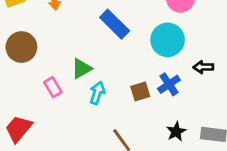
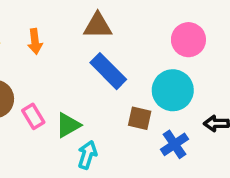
pink rectangle: (53, 87) -> (33, 116), moved
brown square: (140, 91) -> (140, 118), moved, turned 30

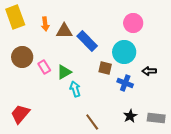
brown triangle: (98, 26) -> (64, 31), moved
blue cross: (175, 144) -> (125, 83), turned -35
cyan arrow: (87, 155) -> (75, 89), turned -35

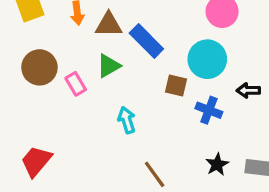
green triangle: (64, 72) -> (109, 66), moved

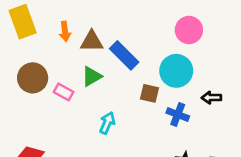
pink rectangle: (76, 84) -> (64, 92), turned -30
cyan arrow: (127, 120) -> (107, 123), turned 40

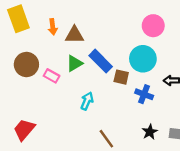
blue rectangle: (124, 55) -> (101, 61), moved

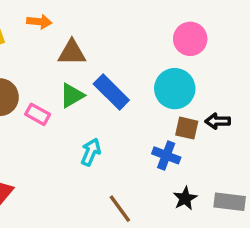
orange arrow: (53, 27) -> (39, 22), moved, turned -77
brown square: (121, 77) -> (187, 128), moved
blue cross: (144, 94) -> (166, 155), moved

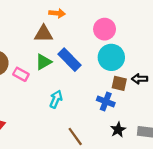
orange arrow: (39, 22) -> (57, 13), moved
pink circle: (190, 39) -> (105, 29), moved

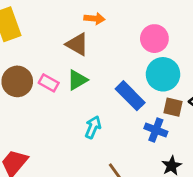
brown triangle: (44, 34) -> (77, 44), turned 30
blue rectangle: (69, 60) -> (130, 96), moved
pink rectangle: (21, 74) -> (49, 83), moved

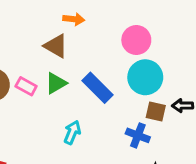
blue rectangle: (130, 96) -> (98, 88), moved

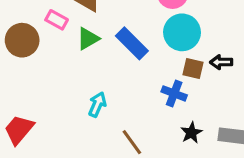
pink rectangle: (26, 86) -> (57, 20), moved
cyan arrow: (72, 132) -> (97, 104), moved

